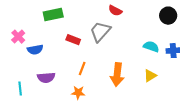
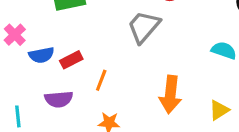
red rectangle: (73, 40) -> (71, 60), moved, turned -48
orange line: (82, 69) -> (101, 80), moved
yellow triangle: (150, 76) -> (219, 110), moved

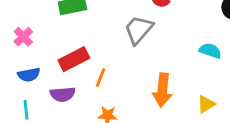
blue semicircle: (41, 55) -> (29, 75), moved
red rectangle: (71, 60) -> (74, 59), size x1.5

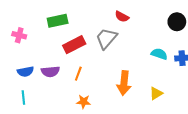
pink cross: (23, 37) -> (19, 35), moved, turned -32
red rectangle: (74, 59) -> (74, 45), moved
purple semicircle: (63, 94) -> (50, 72), moved

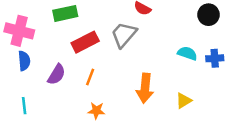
pink cross: (19, 35) -> (19, 31), size x1.6
blue semicircle: (25, 72) -> (24, 61), moved, turned -84
purple semicircle: (50, 72) -> (57, 74), turned -54

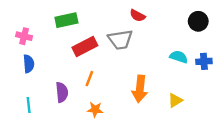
pink cross: (19, 31) -> (24, 36), size x0.6
gray trapezoid: (124, 35) -> (120, 40), turned -140
purple semicircle: (57, 74) -> (62, 92), moved, turned -36

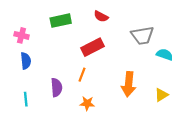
red semicircle: (137, 16) -> (101, 16), moved
gray trapezoid: (120, 40) -> (142, 35), moved
red rectangle: (85, 47) -> (93, 47), moved

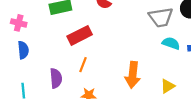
gray trapezoid: (142, 35) -> (161, 17), moved
red rectangle: (93, 47) -> (80, 35), moved

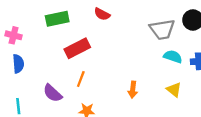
orange arrow: (133, 75) -> (133, 90), size x0.6
purple semicircle: (56, 78) -> (52, 93), turned 138
yellow triangle: (168, 86) -> (174, 90), moved, turned -49

